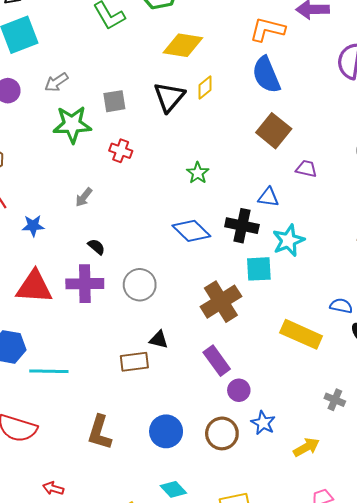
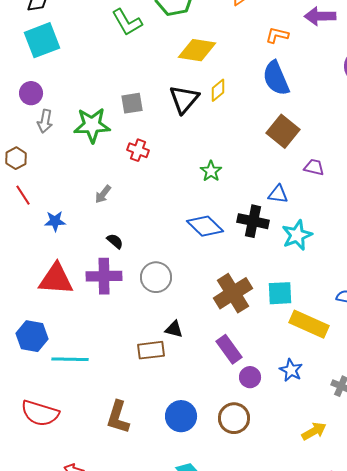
orange L-shape: (267, 29) -> (277, 35), size x0.7
gray arrow: (56, 82) -> (45, 121), moved, turned -45
cyan square: (259, 269) -> (280, 293), moved
blue star: (263, 423) -> (291, 370), moved

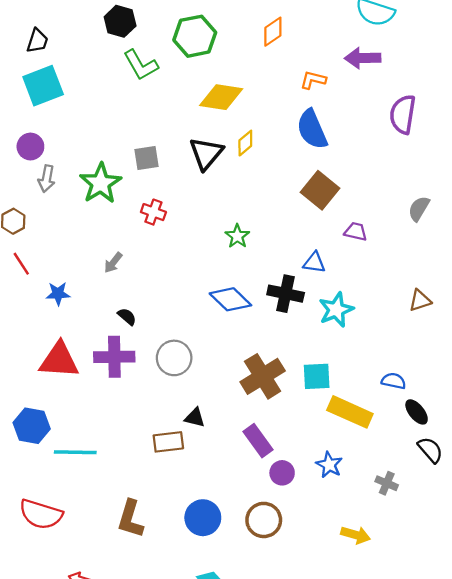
green star: (92, 125) -> (101, 183), turned -30
yellow arrow: (314, 431) -> (356, 535), turned 45

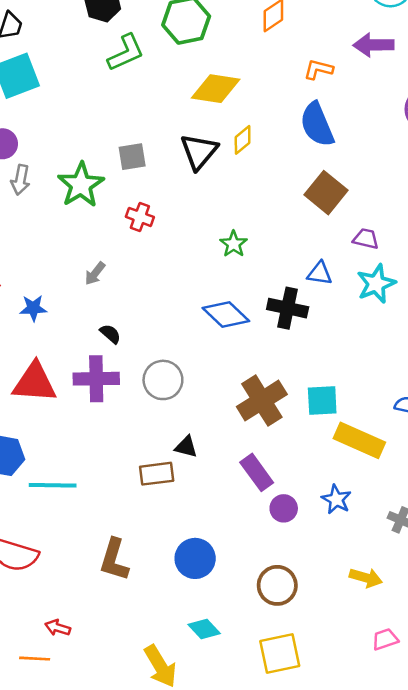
green L-shape: (141, 65) -> (126, 53), turned -84
cyan star: (336, 310) -> (376, 284), moved
brown circle: (264, 520) -> (277, 585), moved

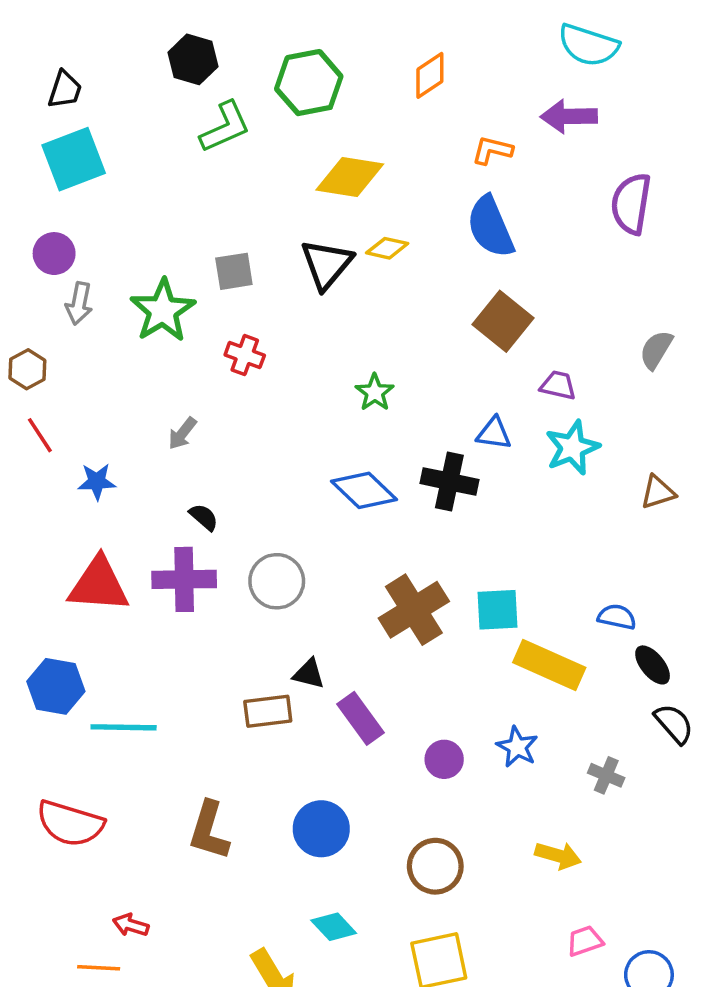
yellow diamond: (243, 140) -> (387, 248), turned 52
purple rectangle: (257, 472) -> (360, 718), moved

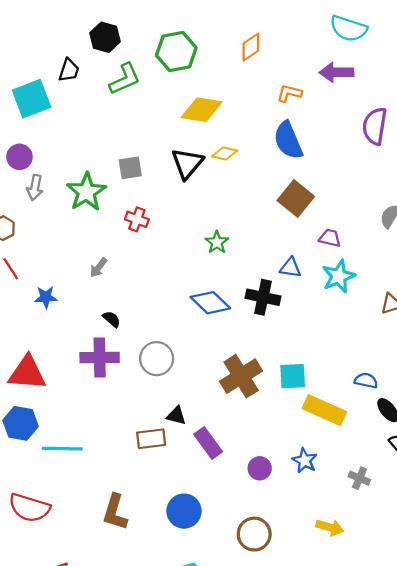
black trapezoid: (65, 90) -> (69, 70), moved
red triangle: (99, 585) -> (27, 373), moved

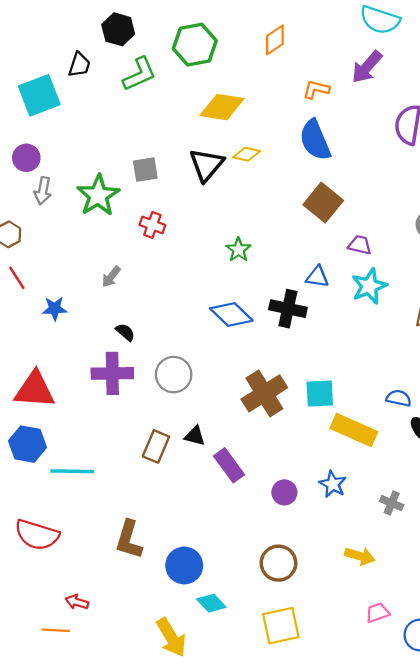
purple arrow: (336, 72) -> (367, 67), turned -48
brown rectangle: (151, 439) -> (156, 446), moved, turned -60
blue circle: (184, 511) -> (184, 565), moved

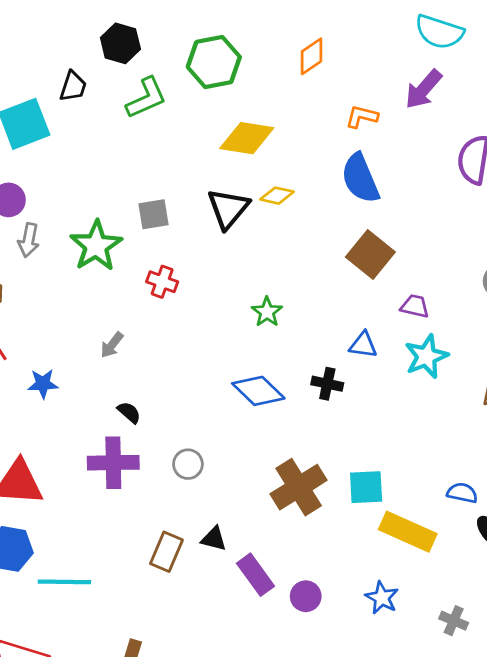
black cross: (288, 309) -> (327, 384), size x0.7
gray circle: (174, 375) -> (188, 464), size x0.7
purple circle: (284, 492) -> (306, 596), moved

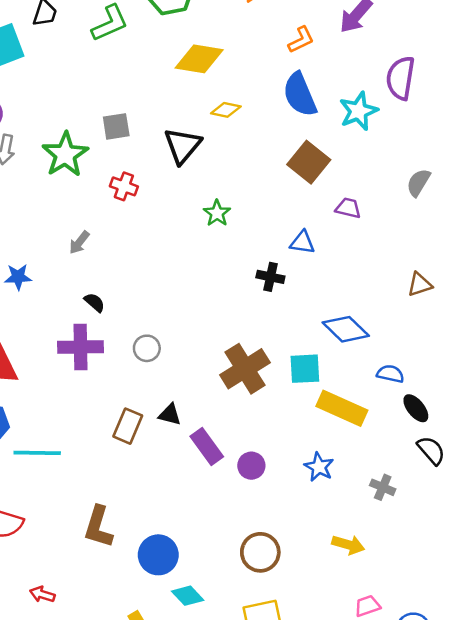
orange L-shape: (362, 117) -> (301, 40), turned 140
black triangle: (228, 209) -> (183, 146), moved
cyan star: (426, 356) -> (358, 111), moved
blue diamond: (258, 391) -> (346, 329), moved

